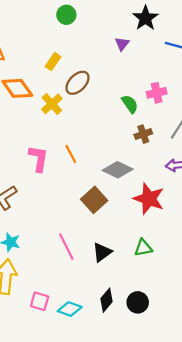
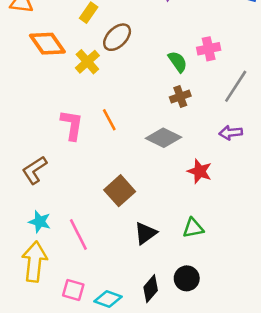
brown cross: (143, 134) -> (180, 97), moved
red star: (149, 199) -> (200, 171), size x0.7
brown square: (94, 200) -> (120, 191), moved
pink line: (66, 247) -> (78, 235), moved
black circle: (138, 302) -> (187, 278), moved

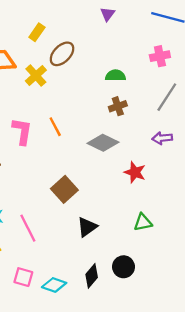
pink cross: (209, 49) -> (160, 56), moved
green semicircle: (178, 62) -> (116, 75), turned -54
green triangle: (193, 228) -> (143, 222), moved

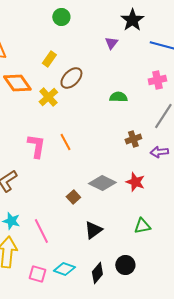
brown cross: (118, 106) -> (133, 139), moved
gray diamond: (103, 143) -> (102, 183), moved
brown square: (64, 189) -> (73, 197), size x0.6
cyan diamond: (54, 285) -> (64, 269), moved

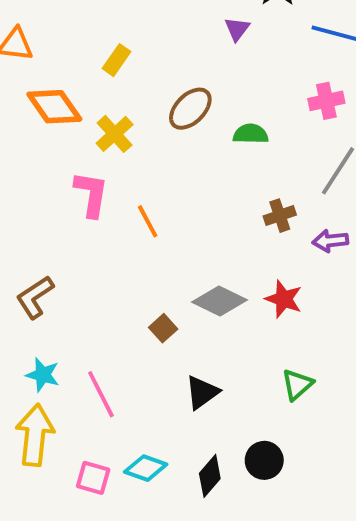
brown ellipse: (71, 78) -> (190, 109), moved
pink L-shape: (36, 146) -> (91, 194), moved
green triangle: (142, 226) -> (297, 385), turned -30

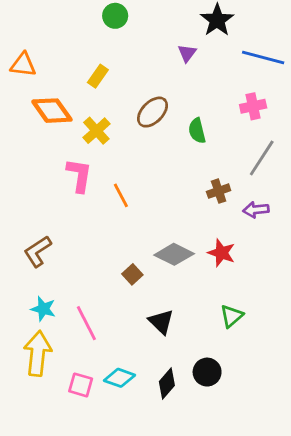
green semicircle: (251, 134) -> (197, 131), turned -105
black triangle: (202, 392) -> (161, 322), turned -40

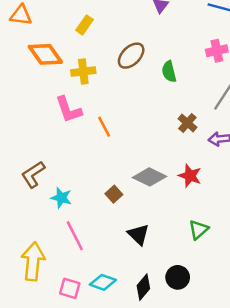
yellow cross: (96, 131) -> (83, 72), turned 35
pink L-shape: (79, 175) -> (69, 110), turned 152
brown cross: (219, 191) -> (187, 123), turned -30
cyan star: (43, 309) -> (61, 198), moved

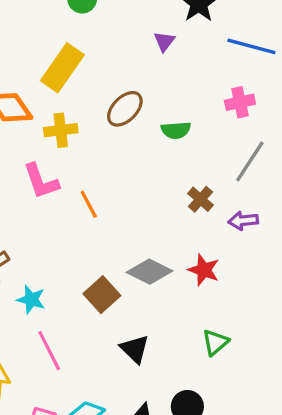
yellow rectangle: (85, 25) -> (62, 68), size x1.8
green semicircle: (169, 72) -> (176, 130), turned -80
brown square: (114, 194) -> (102, 295), size x1.5

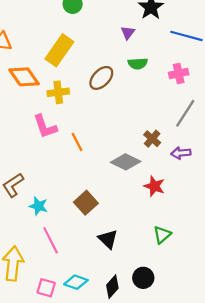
green semicircle: (176, 130) -> (138, 64), moved
gray diamond: (150, 272) -> (126, 162), moved

